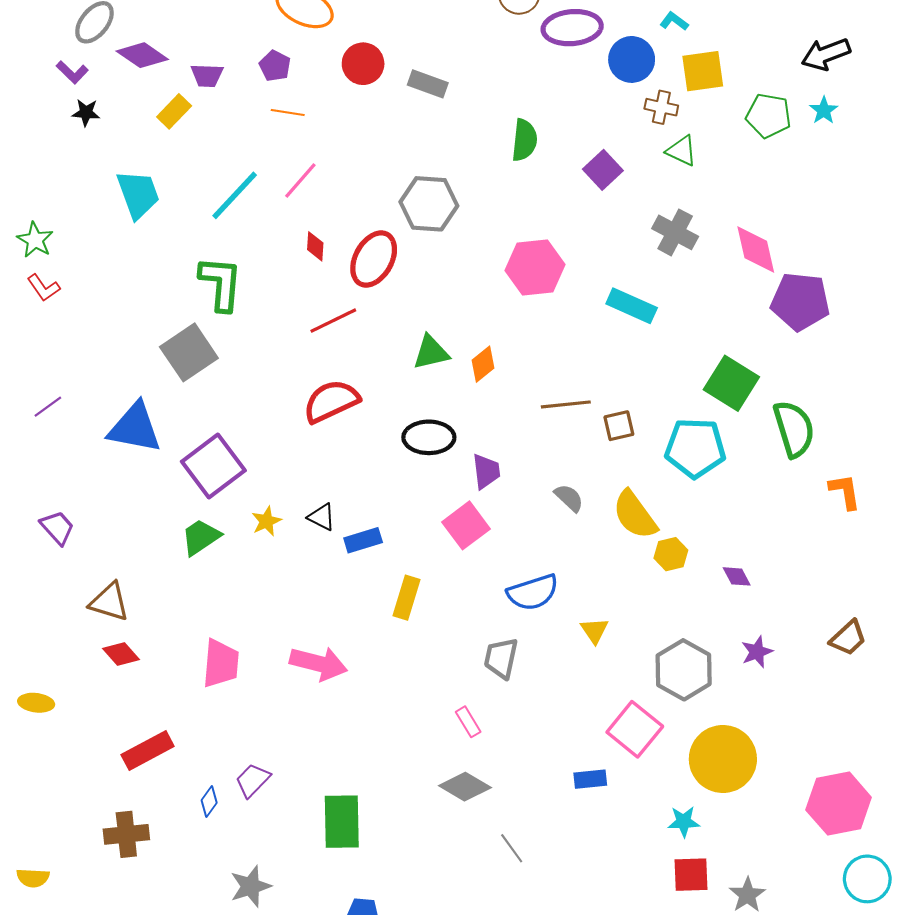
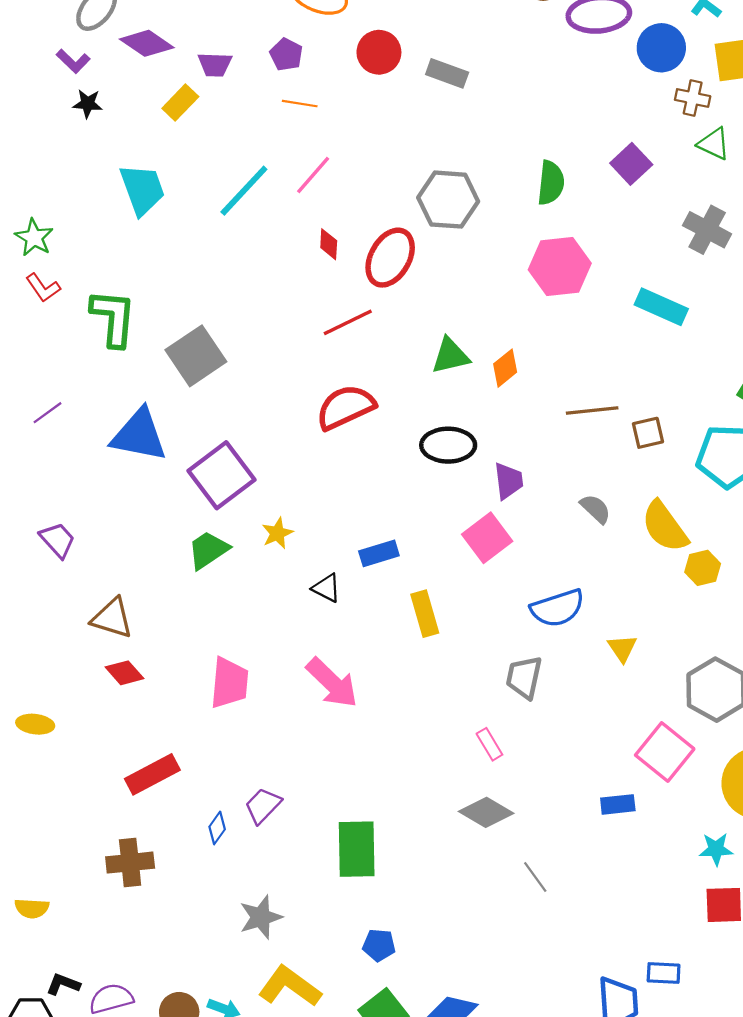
green semicircle: (524, 140) -> (551, 183), moved
green L-shape: (221, 283) -> (113, 318), moved
black triangle: (322, 517) -> (326, 588), moved
yellow rectangle: (407, 598) -> (425, 614), turned -33
pink arrow: (318, 663) -> (332, 683), turned 30

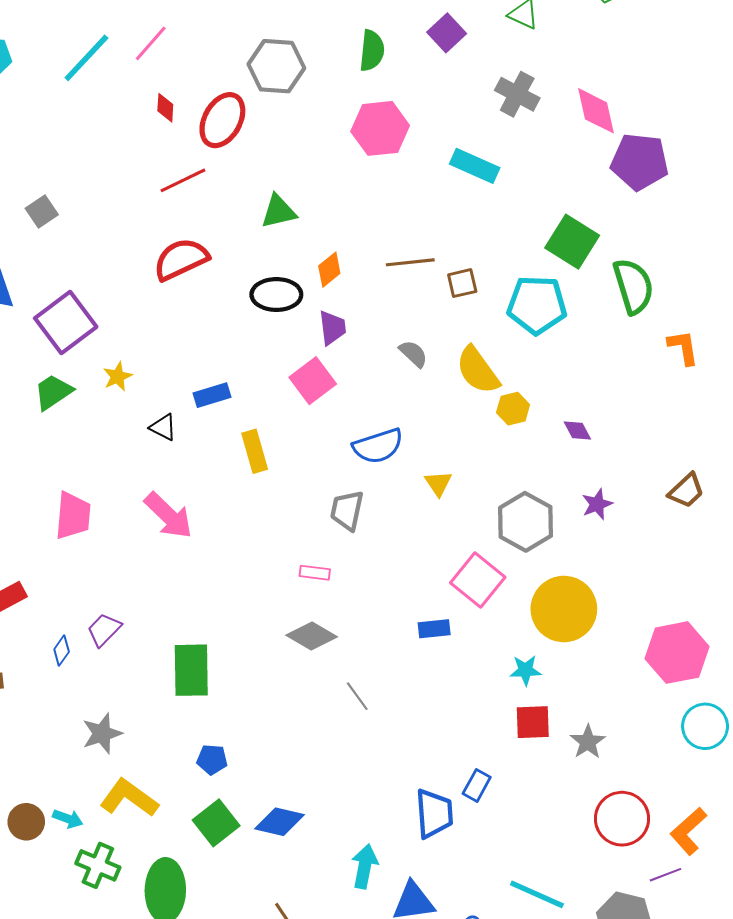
gray square: (196, 356) -> (42, 211), size x0.6
orange diamond: (505, 368) -> (329, 270), moved
pink rectangle: (489, 744) -> (315, 573), turned -52
blue rectangle: (664, 973) -> (477, 785), turned -64

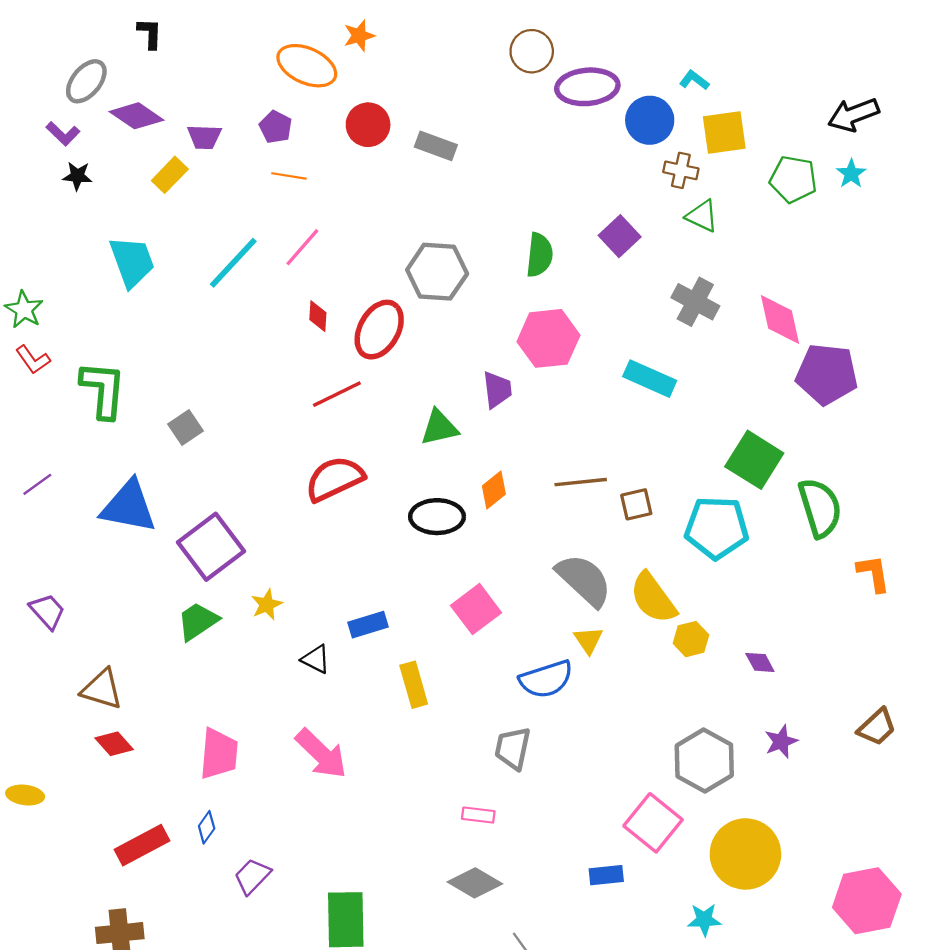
purple trapezoid: (332, 328) -> (497, 390), moved
gray semicircle: (413, 354) -> (584, 580), size x1.8
yellow triangle: (438, 483) -> (588, 640), moved
blue diamond: (62, 651) -> (207, 827), moved

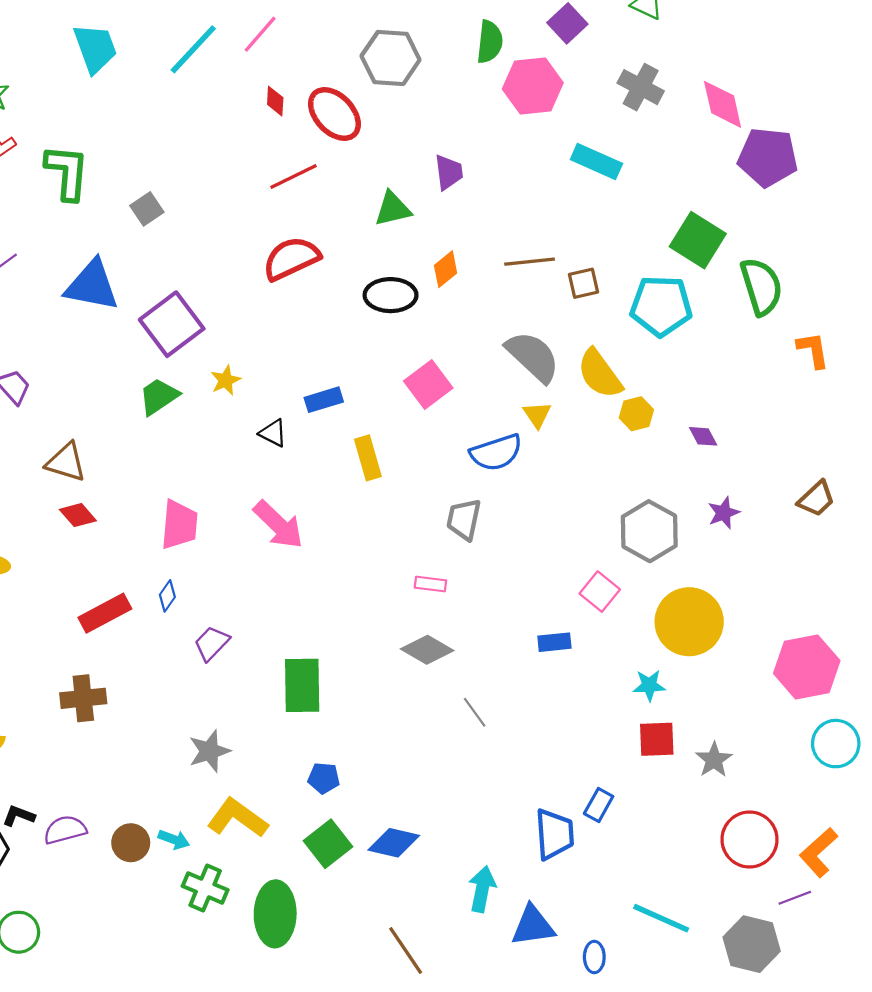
red ellipse: (379, 330) -> (334, 114), turned -72
pink hexagon: (548, 338) -> (533, 86), moved
pink square: (653, 823) -> (600, 592), size x0.7

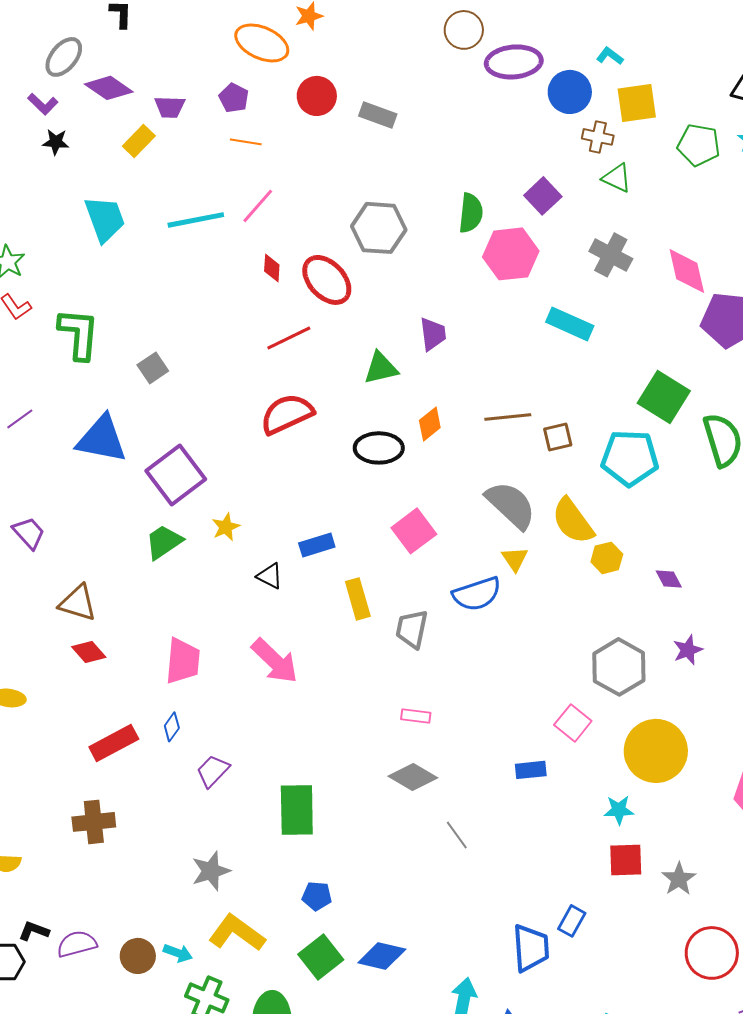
cyan line: (193, 49) -> (196, 220), turned 36
gray trapezoid: (464, 519) -> (412, 629), moved

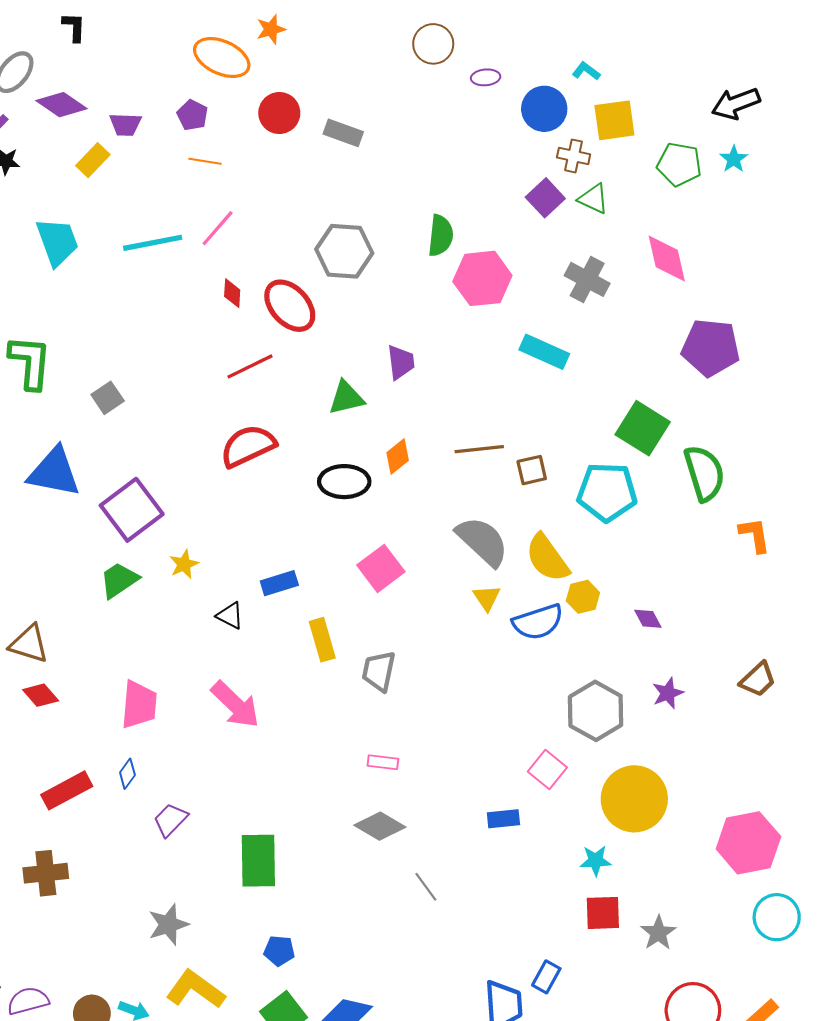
purple ellipse: (514, 62) -> (486, 77), size x0.5
purple square: (543, 196) -> (545, 198), moved
pink diamond: (687, 271) -> (667, 259), moved
blue semicircle: (477, 594) -> (538, 622), moved

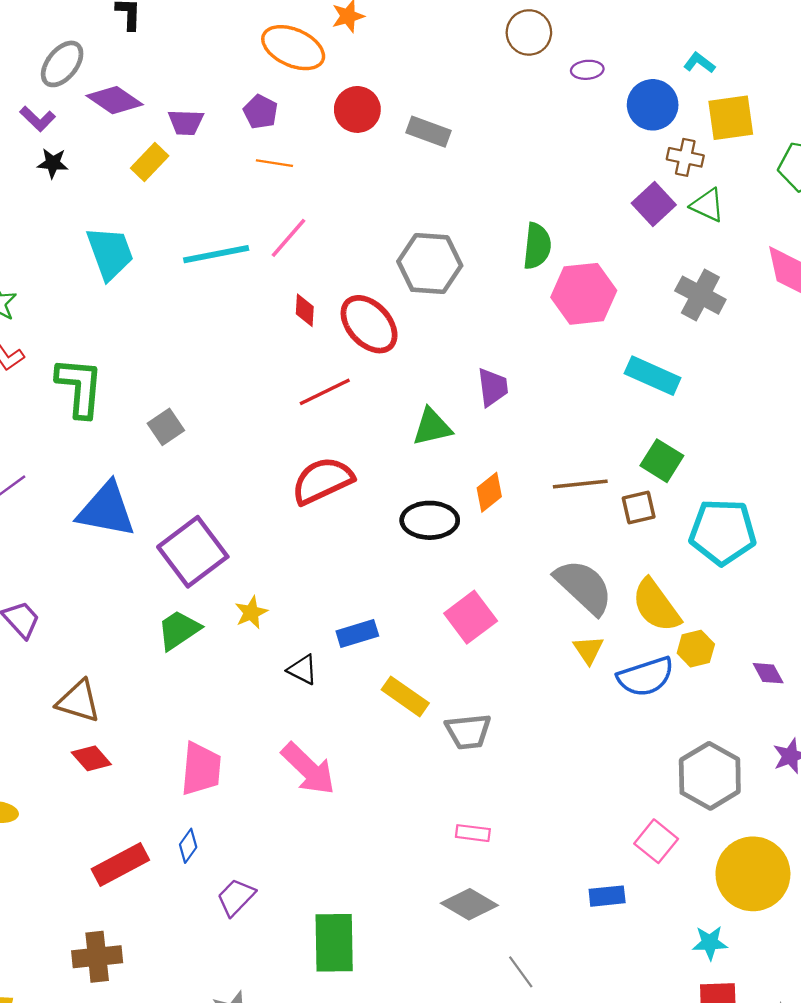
green square: (643, 428) -> (662, 461), moved, size x0.7
yellow rectangle: (322, 640) -> (405, 696), turned -39
gray trapezoid: (379, 671) -> (468, 731), turned -108

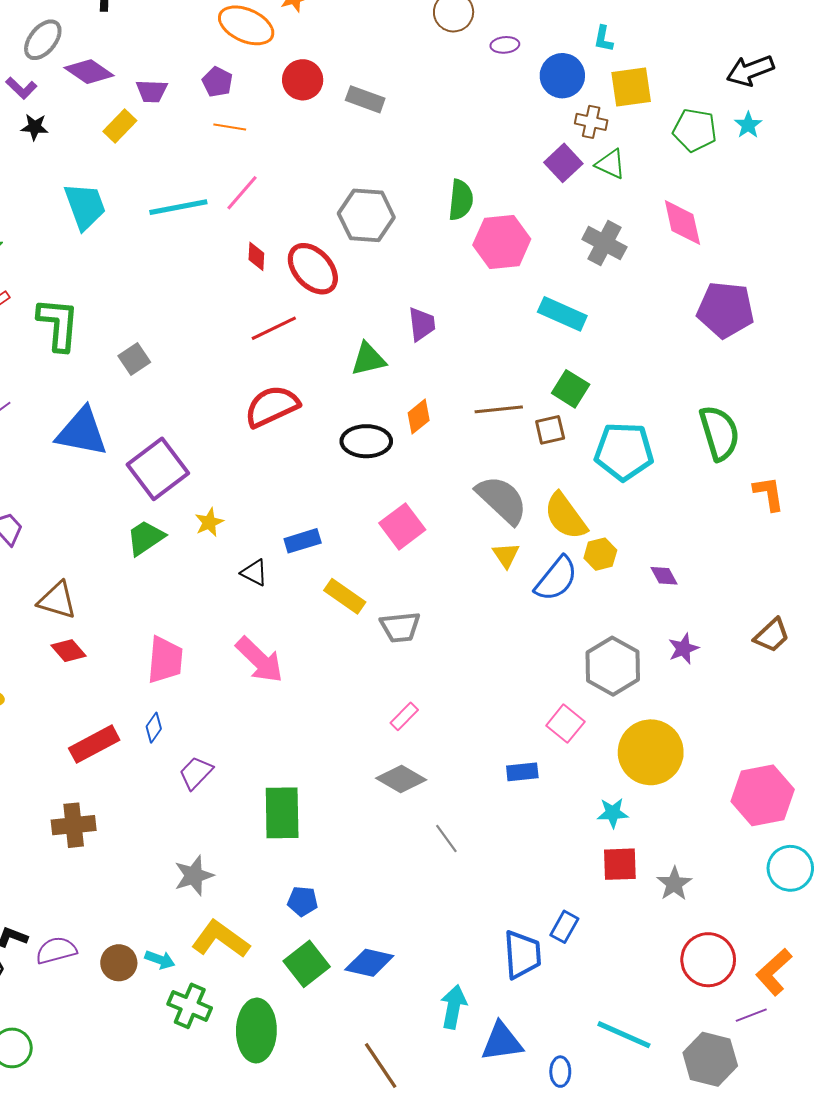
cyan L-shape: (699, 63) -> (603, 39), turned -116
blue semicircle: (646, 677) -> (556, 579), turned -33
pink rectangle: (473, 833) -> (404, 716), turned -52

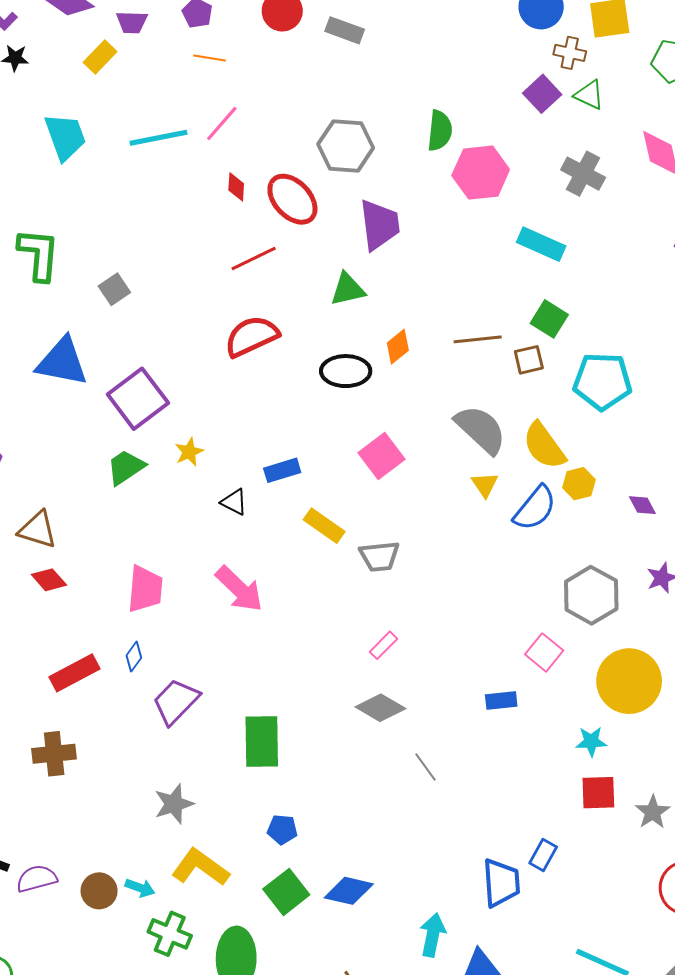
purple trapezoid: (422, 324) -> (379, 225), moved, size x1.5
purple trapezoid: (196, 773) -> (176, 702), size x1.4

